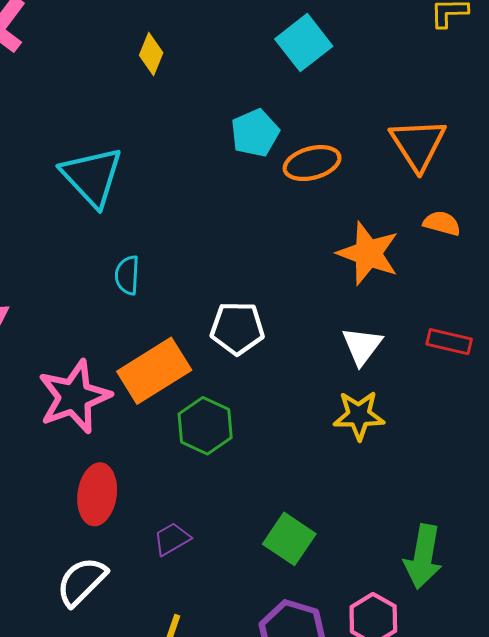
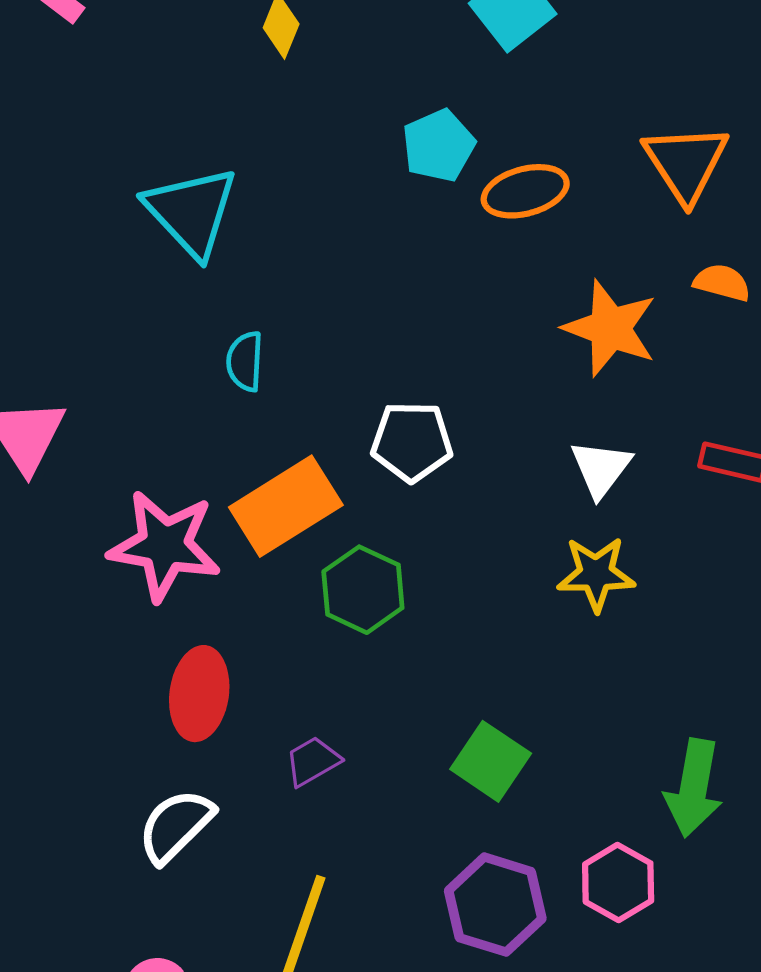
pink star: (74, 397) -> (165, 546), turned 30

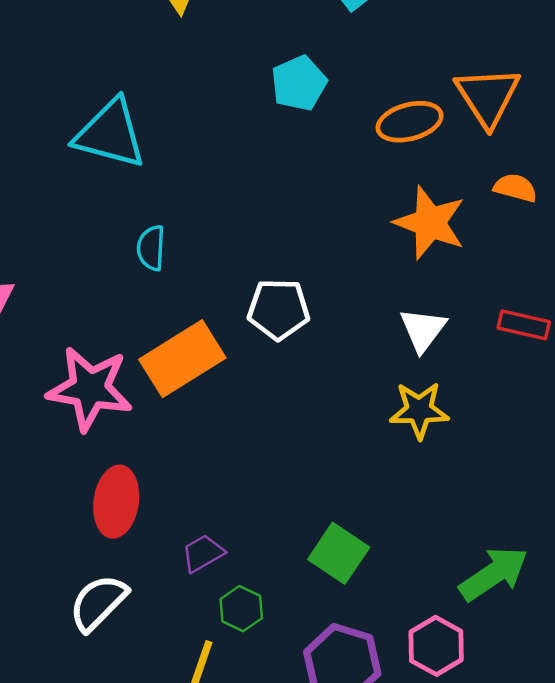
orange ellipse: (525, 191) -> (410, 122), moved
cyan triangle: (191, 212) -> (110, 134), turned -32
green hexagon: (363, 590) -> (241, 609), moved, size x0.7
green arrow: (694, 788) -> (494, 574), turned -134

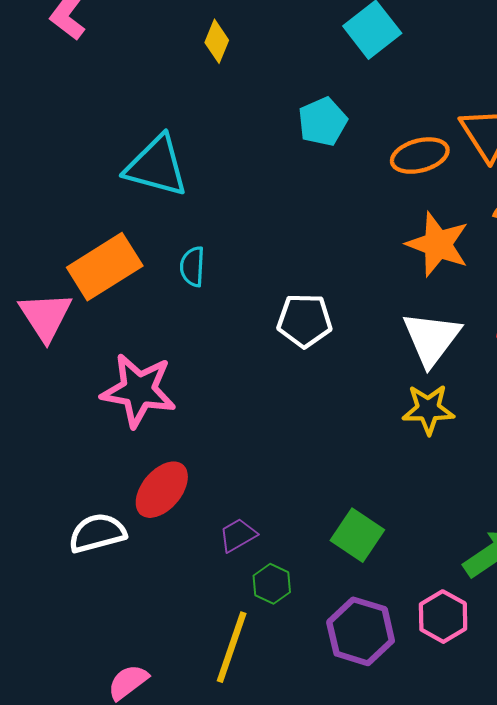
white triangle: (423, 330) -> (431, 338), size x1.4
orange rectangle: (182, 359) -> (105, 267), moved
red ellipse: (116, 502) -> (162, 490), turned 32
white semicircle: (98, 603) -> (97, 533), moved, turned 30

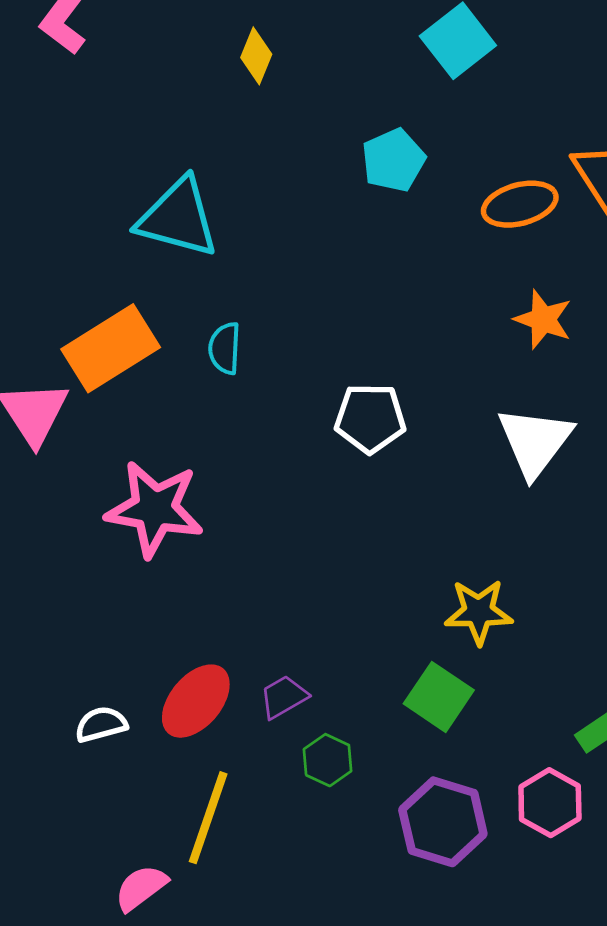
orange star: (438, 244) -> (543, 319), size x0.7
yellow star: (428, 409) -> (479, 612), moved
red ellipse: (162, 490) -> (196, 701), moved
white semicircle: (97, 533) -> (101, 724), moved, size x0.7
yellow line: (232, 647) -> (208, 818), moved

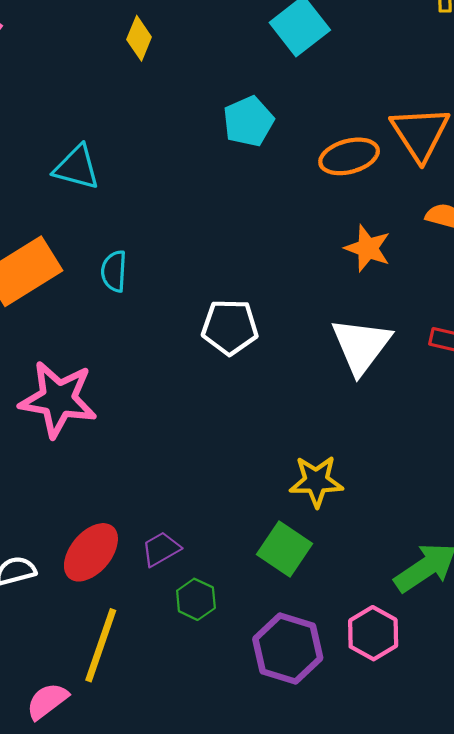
cyan triangle: (178, 218) -> (77, 167), size x0.7

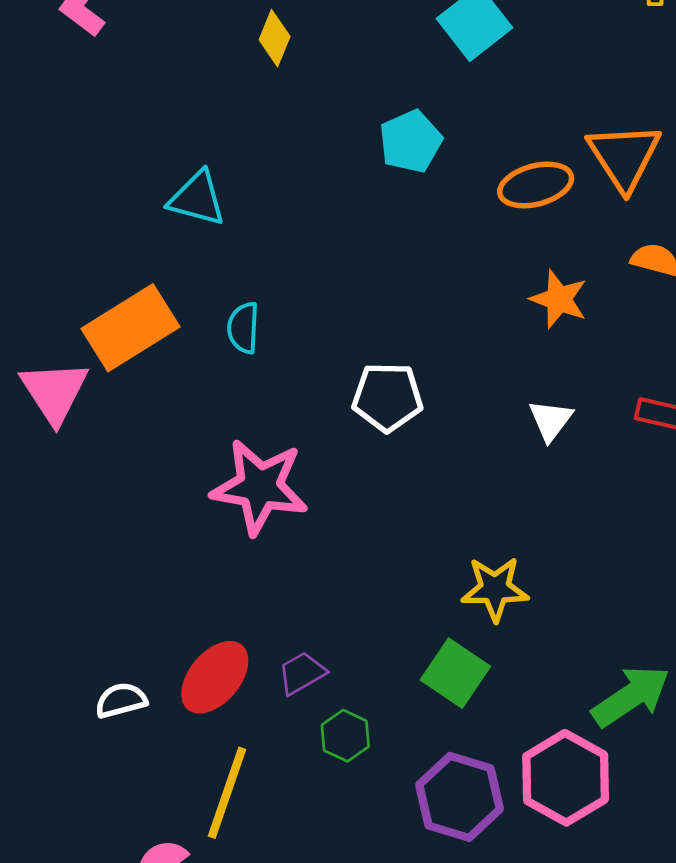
white triangle: (361, 346) -> (551, 420), size x0.6
pink star: (58, 399) -> (260, 487), moved
pink hexagon: (373, 633) -> (566, 778), size x1.4

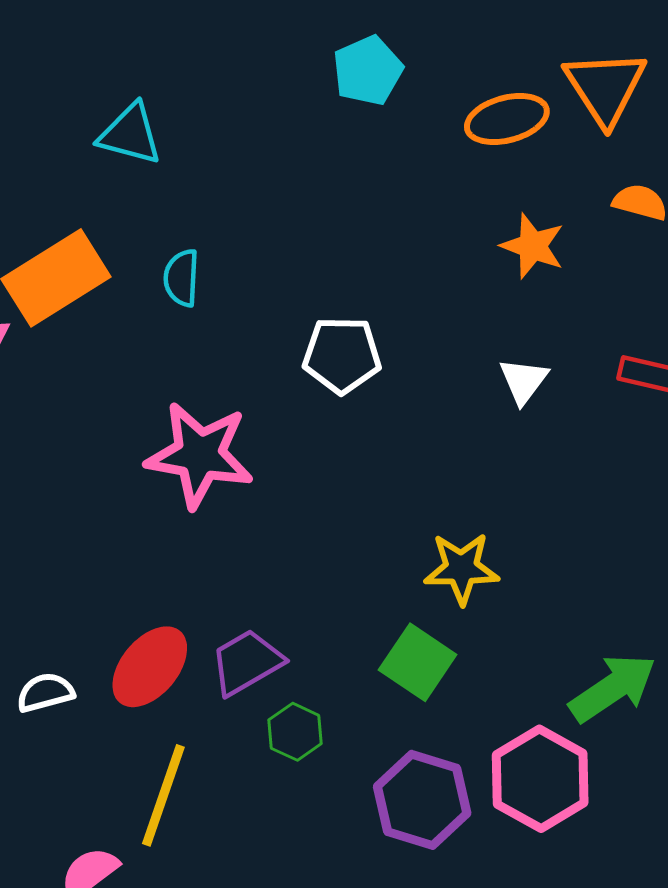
purple trapezoid: (302, 673) -> (247, 662), size x1.4

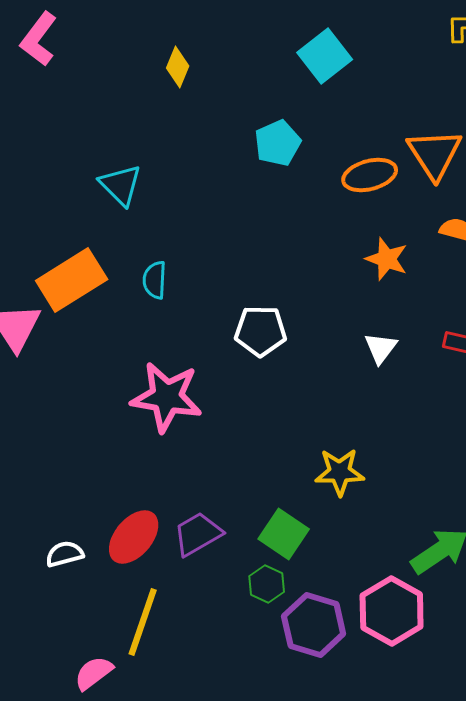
cyan triangle: (130, 134) -> (121, 185), turned 30
green square: (418, 662) -> (284, 534), moved
green hexagon: (295, 732) -> (267, 584), moved

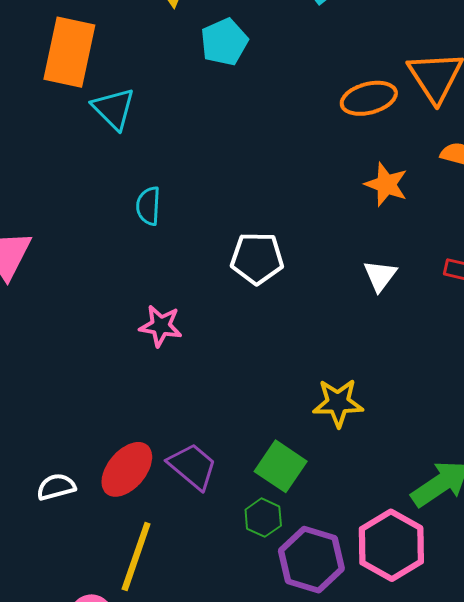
cyan pentagon: (278, 143) -> (224, 42), moved
orange rectangle: (72, 280) -> (69, 52), moved, turned -46
pink star: (167, 397) -> (161, 326), size x0.6
purple trapezoid: (198, 534) -> (192, 466), turned 70

